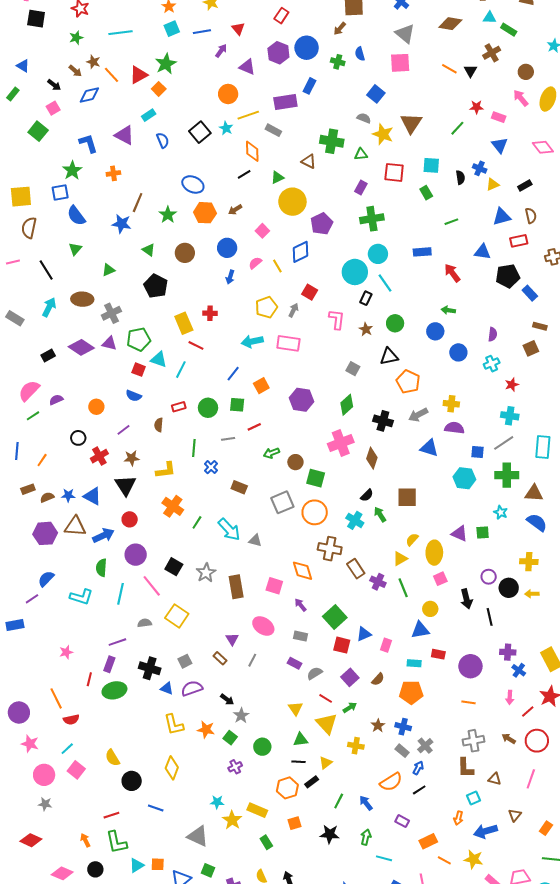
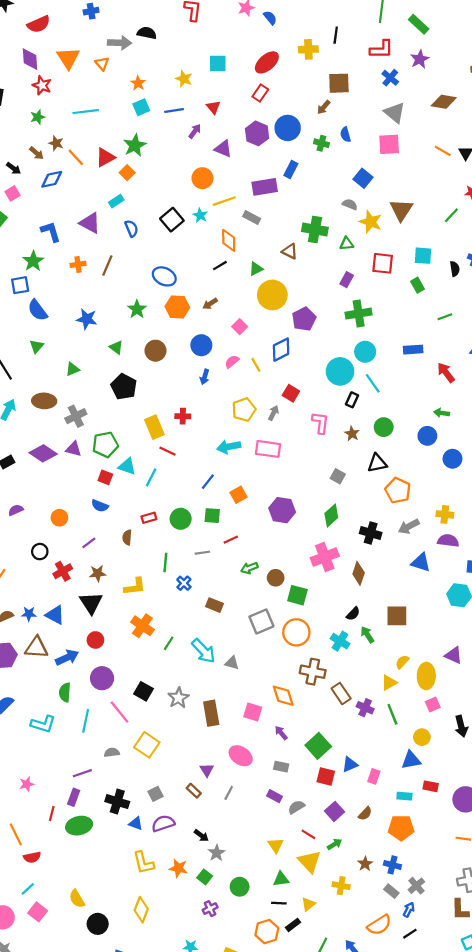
brown line: (138, 203) -> (107, 266), moved

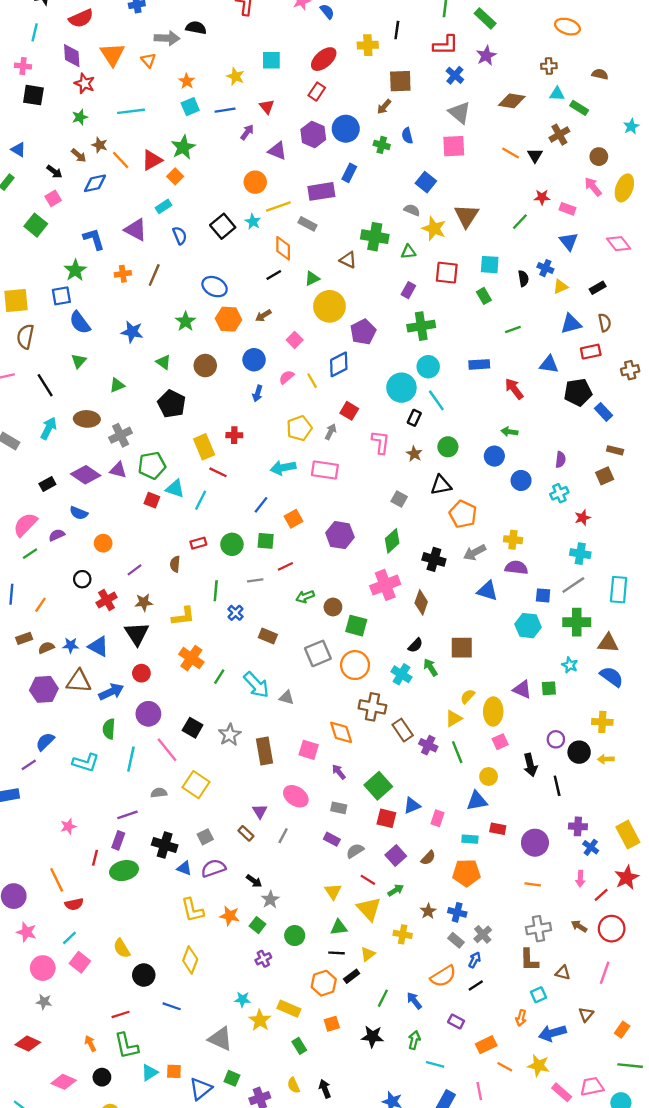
blue semicircle: (100, 506) -> (79, 513), moved

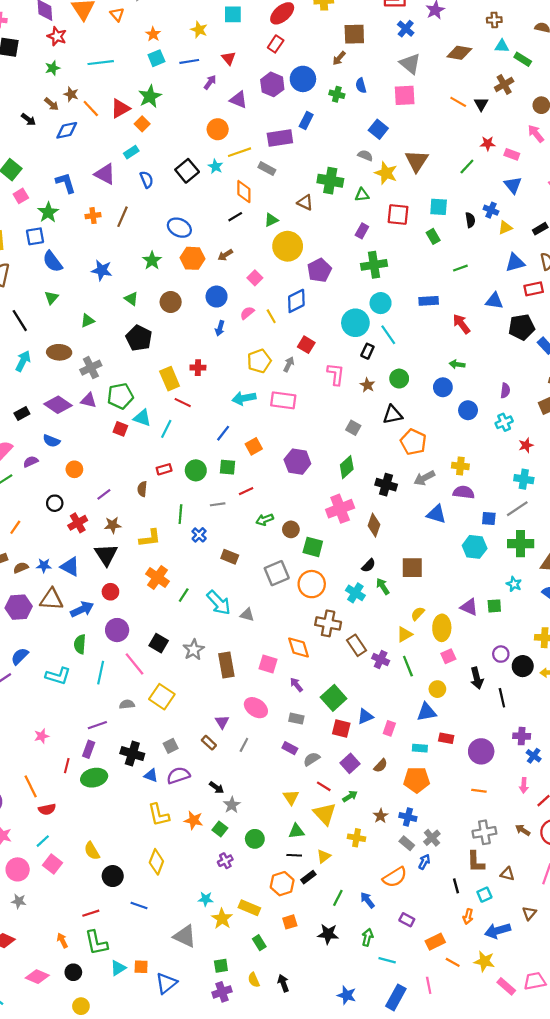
pink square: (53, 198) -> (21, 196), moved
black line: (476, 985) -> (456, 886), moved, turned -72
green square: (232, 1078) -> (221, 966), moved, turned -32

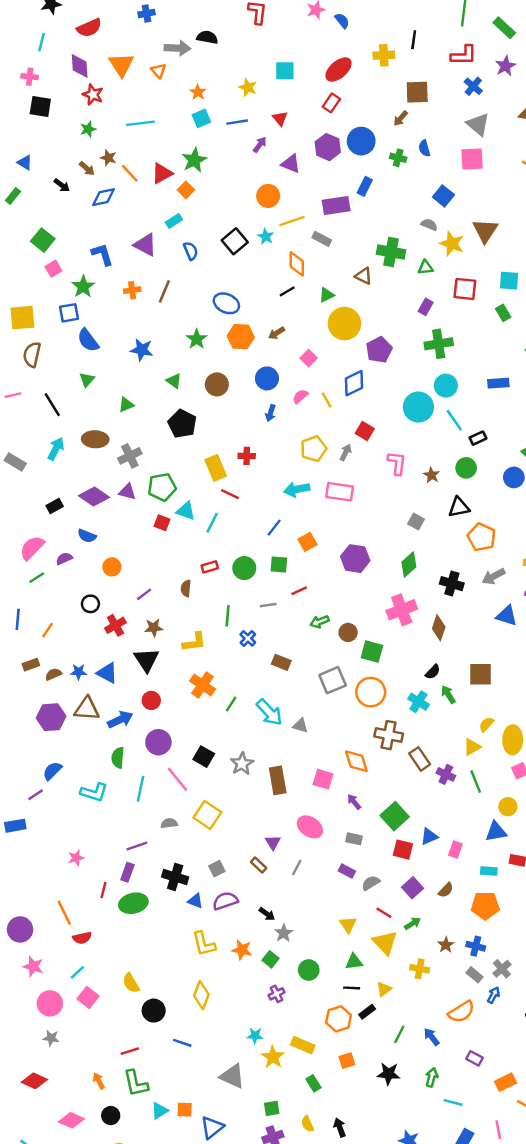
black rectangle: (367, 351) -> (478, 438), moved, turned 40

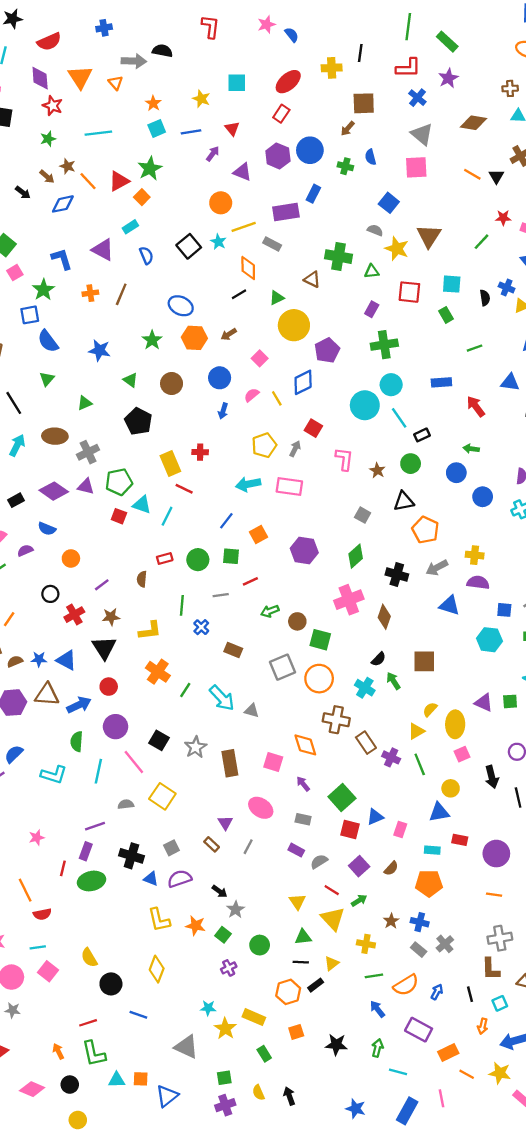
cyan line: (77, 972) -> (38, 947), turned 35
blue arrow: (494, 995) -> (437, 992), moved
green line: (399, 1034) -> (374, 976), moved, turned 54
purple rectangle: (474, 1058) -> (419, 1030), size x1.6
cyan triangle: (160, 1111) -> (117, 1080), turned 30

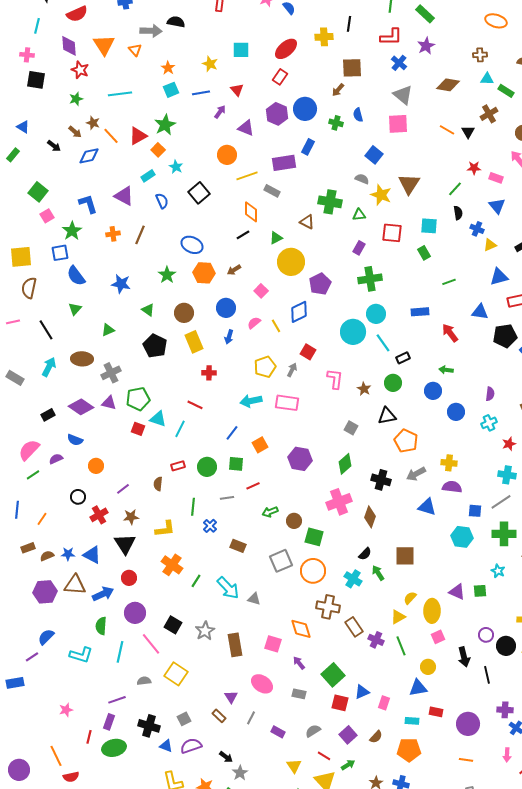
cyan star: (218, 242) -> (176, 167), moved
black semicircle: (485, 298) -> (458, 213), moved
yellow rectangle: (170, 464) -> (194, 342), moved
purple rectangle: (296, 850) -> (278, 732), moved

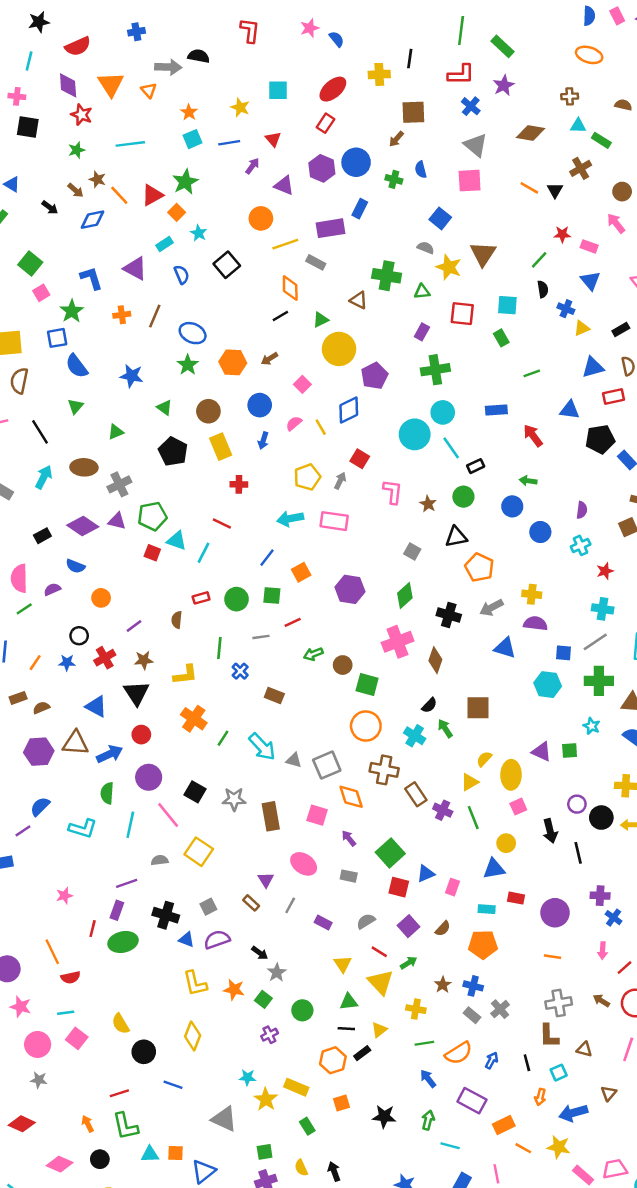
blue ellipse: (192, 245) -> (193, 333), moved
pink semicircle: (29, 450) -> (19, 578), turned -45
blue star: (68, 554) -> (67, 663), moved
gray square: (281, 561) -> (327, 765), moved
gray star: (205, 631) -> (234, 799), turned 30

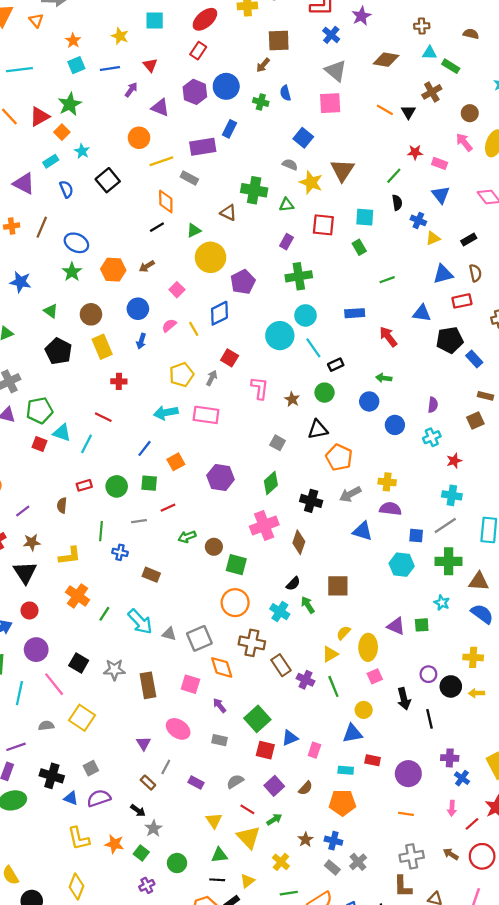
blue cross: (240, 671) -> (120, 552), turned -32
brown rectangle: (251, 903) -> (148, 783), moved
yellow cross: (416, 1009) -> (281, 862), turned 30

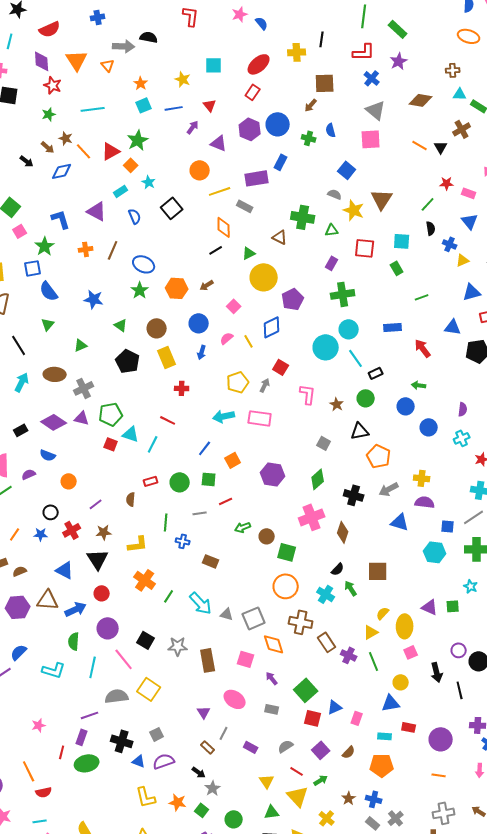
gray semicircle: (46, 726) -> (117, 696), size x1.6

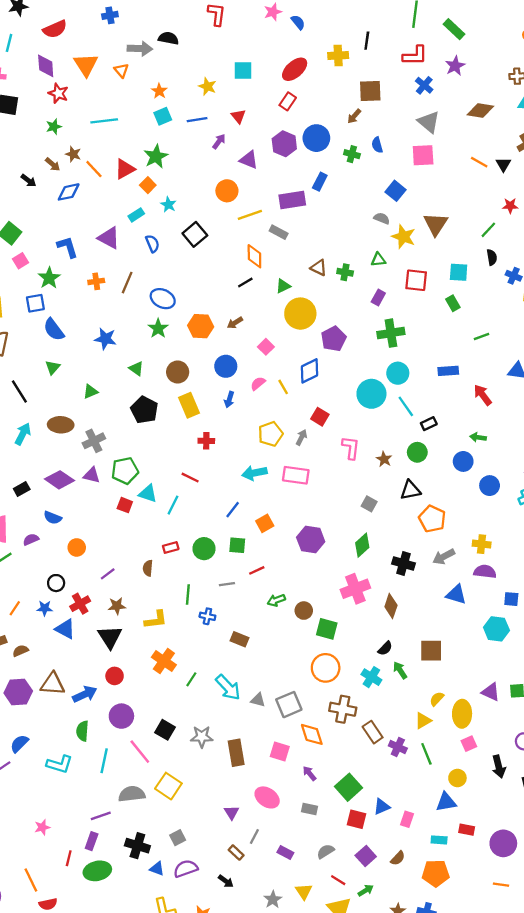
green cross: (303, 217) -> (345, 272), moved, size x0.6
blue triangle: (65, 570) -> (65, 629), moved
gray star: (213, 788) -> (273, 900), moved

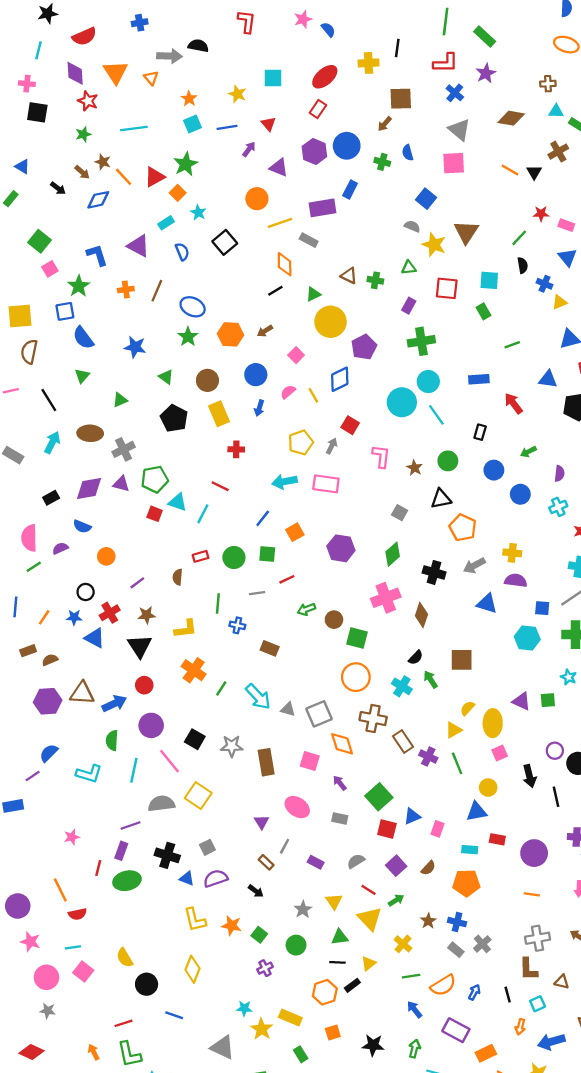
black rectangle: (429, 424) -> (480, 432), moved, turned -49
green arrow: (478, 437) -> (528, 452), moved, turned -35
purple diamond: (59, 480) -> (89, 488), turned -44

